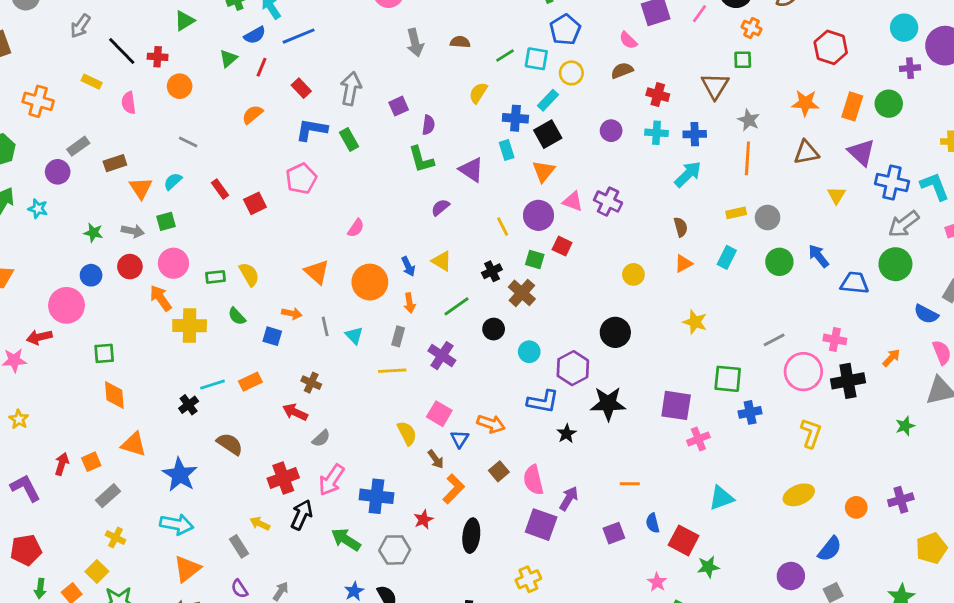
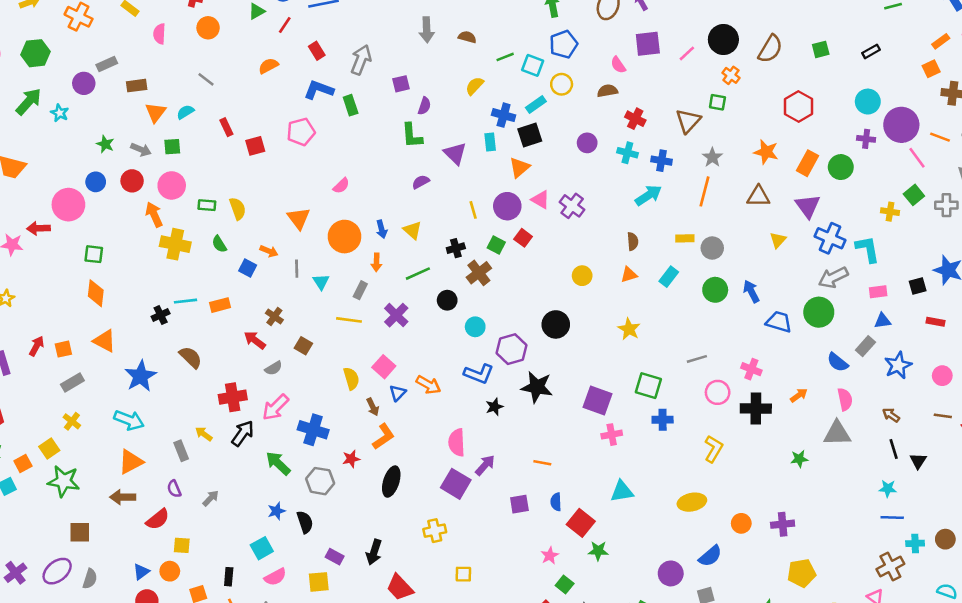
pink circle: (803, 372) -> (718, 392), size x0.7
brown square: (499, 471) -> (303, 346), moved, turned -30

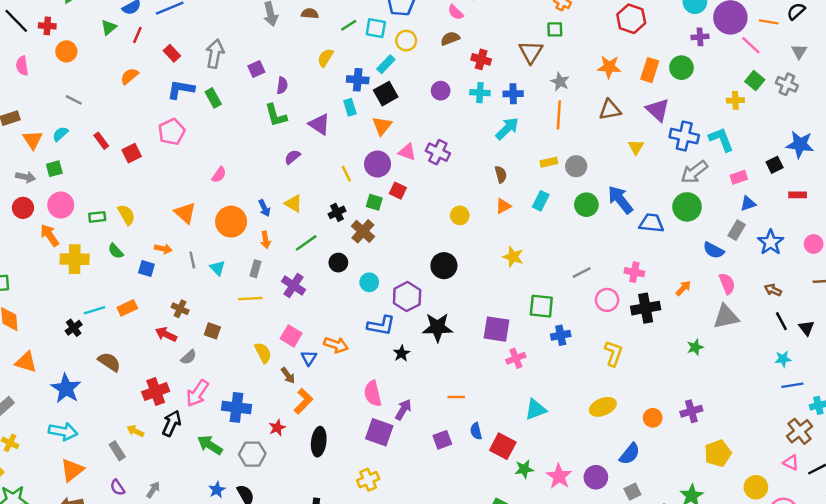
gray cross: (946, 205) -> (787, 84), turned 35
blue arrow: (751, 291) -> (620, 200), size x1.4
pink star: (550, 556) -> (559, 476), moved, size x1.5

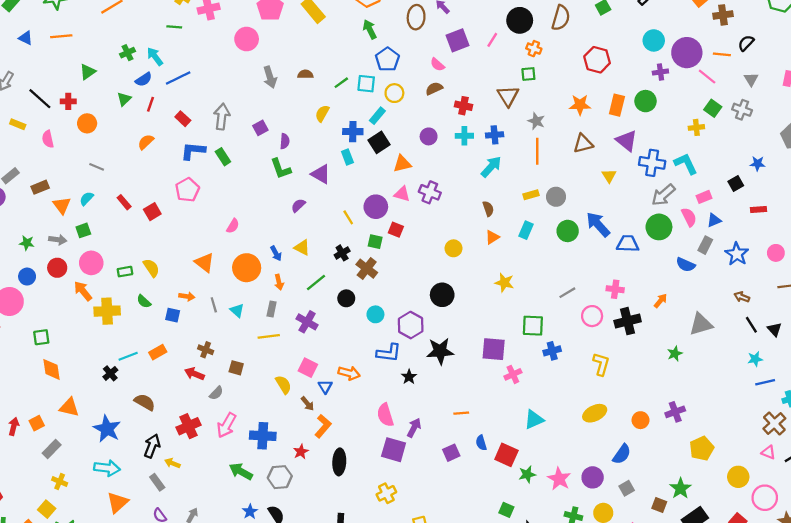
orange triangle: (382, 126) -> (402, 164), moved, turned 42
blue star: (800, 145) -> (758, 164), size x0.6
pink semicircle: (727, 284) -> (689, 217), moved
black arrow: (172, 423) -> (152, 446), moved

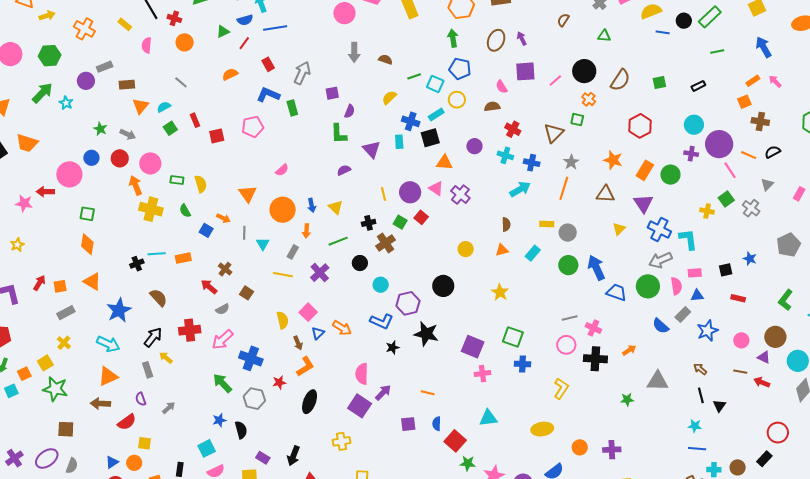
blue pentagon: (387, 59) -> (460, 69), turned 30
green square: (83, 230) -> (170, 128), moved, turned -32
gray line: (567, 293) -> (570, 318), moved

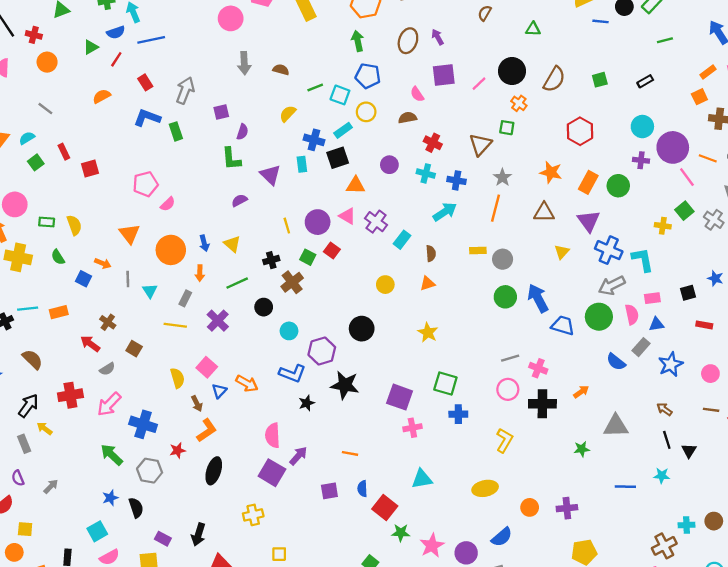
pink pentagon: (253, 127) -> (145, 184), moved
cyan rectangle: (533, 253) -> (402, 240), moved
blue line: (697, 449) -> (625, 487), moved

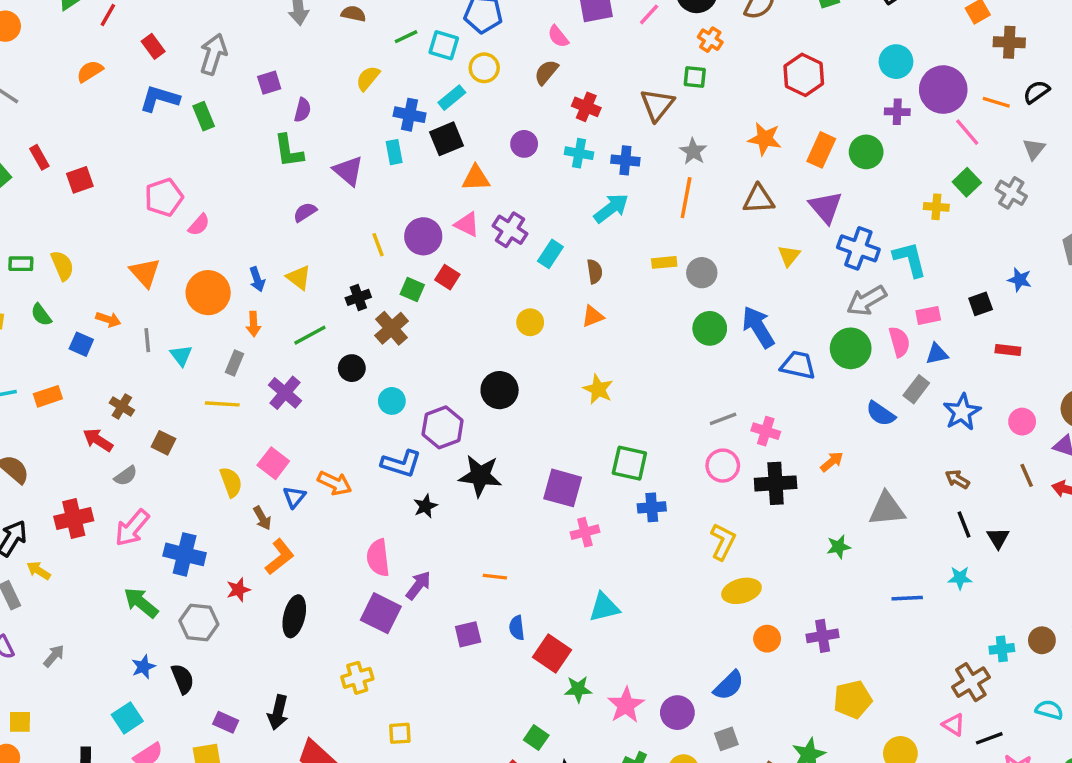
brown semicircle: (408, 118) -> (546, 72), turned -36
brown line: (711, 410) -> (1027, 475), turned 63
yellow ellipse: (485, 488) -> (741, 591), moved

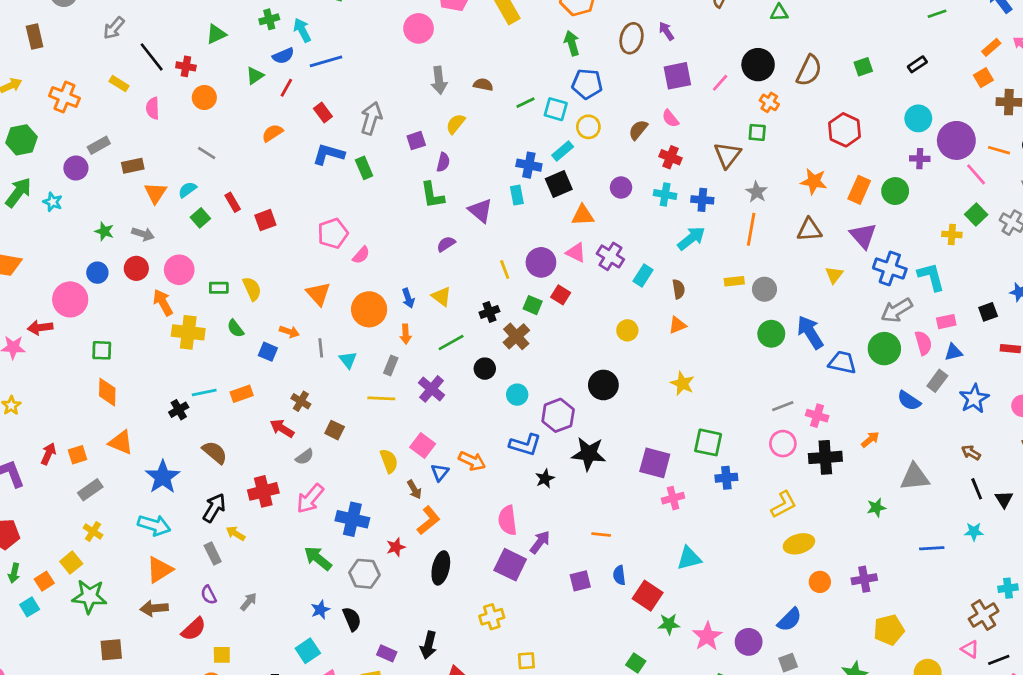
pink semicircle: (558, 36) -> (670, 118), moved
yellow semicircle: (368, 78) -> (456, 124), moved
yellow L-shape: (723, 542) -> (784, 505), turned 36

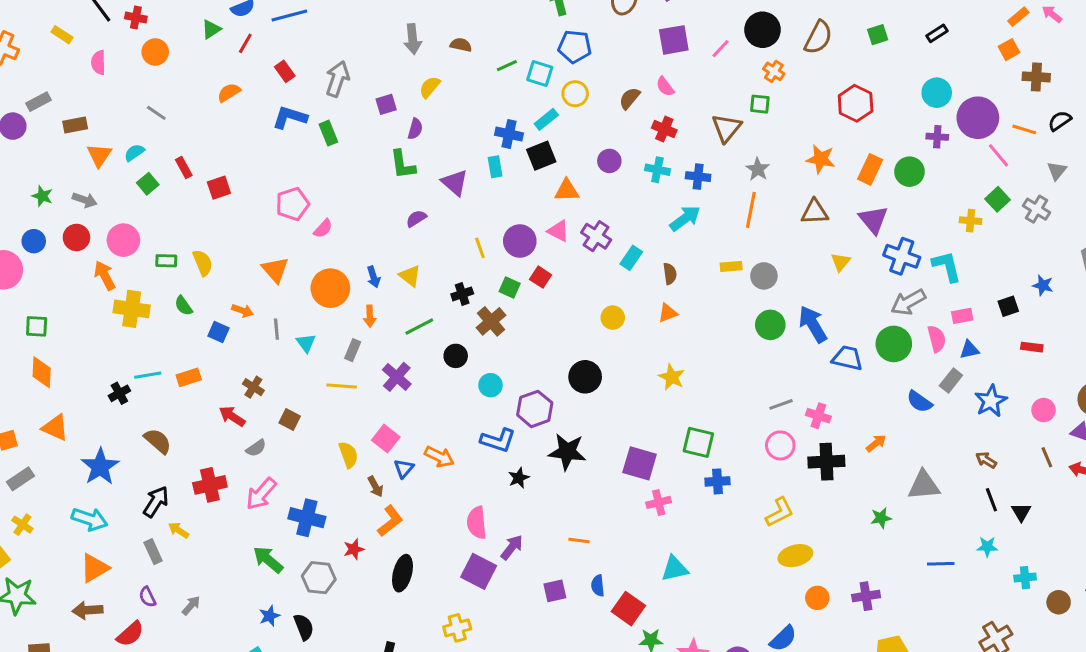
cyan cross: (1008, 588) -> (1025, 578), moved

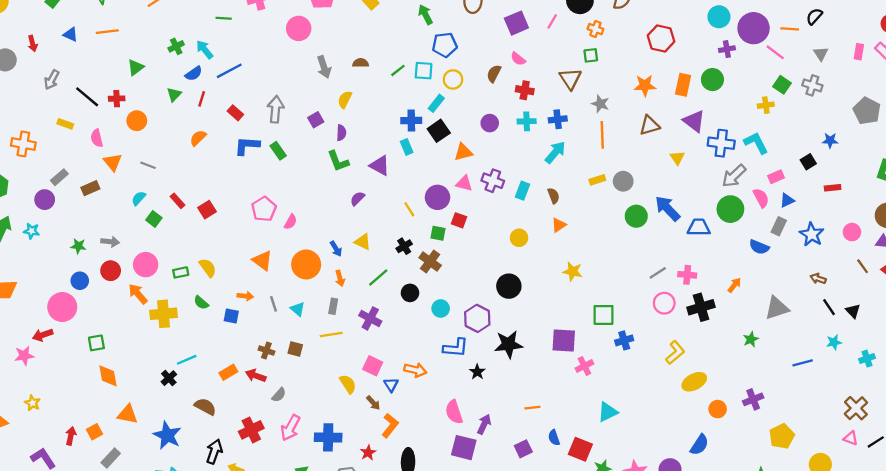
orange triangle: (99, 155) -> (113, 162), moved
orange rectangle: (189, 377) -> (228, 372), moved
brown square: (290, 420) -> (295, 349), moved

